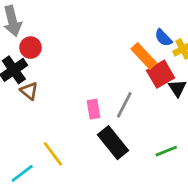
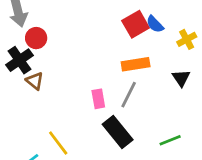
blue semicircle: (163, 38) -> (155, 24), moved
orange rectangle: (144, 56) -> (136, 64), moved, turned -56
red square: (161, 74) -> (136, 24), moved

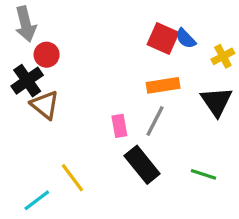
red square: (136, 24) -> (163, 39), turned -36
black triangle: (181, 78) -> (216, 102), size x1.5
brown triangle: (35, 81) -> (45, 105), size x1.4
green line: (170, 140) -> (204, 174), turned 40

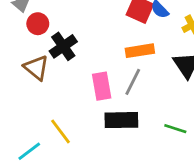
black cross: (27, 81) -> (63, 46), moved
pink rectangle: (119, 126) -> (102, 86), size x1.4
black rectangle: (142, 165) -> (121, 120), turned -52

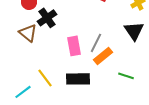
orange rectangle: (140, 51) -> (103, 56), moved, turned -30
black rectangle: (121, 120) -> (78, 79), moved

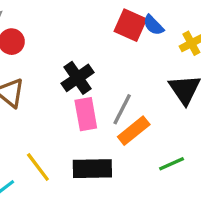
black cross: (47, 18) -> (78, 78), moved
green line: (126, 76) -> (172, 164), turned -42

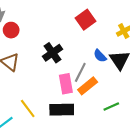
red square: (130, 25) -> (86, 20), turned 30
blue semicircle: (153, 25) -> (100, 56), moved
pink rectangle: (86, 114) -> (66, 84), moved

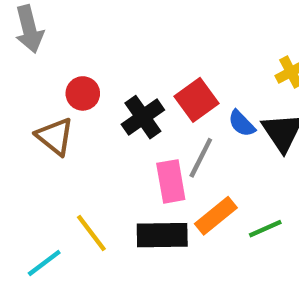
red square: (86, 20) -> (197, 100), moved
red circle: (11, 30) -> (83, 93), moved
orange rectangle: (88, 86) -> (216, 216), moved

